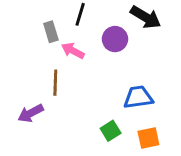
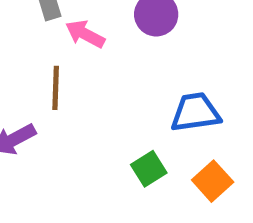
orange square: (148, 138) -> (213, 181), turned -30

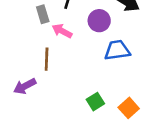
blue trapezoid: (195, 112) -> (117, 50), moved

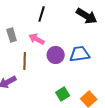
gray rectangle: (43, 14) -> (12, 35), moved
purple circle: (99, 21) -> (56, 55), moved

